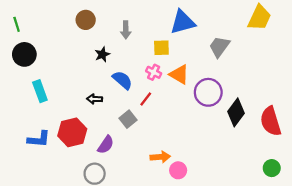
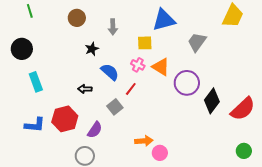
green line: (17, 24) -> (30, 11), moved
red semicircle: (271, 121) -> (243, 109), turned -116

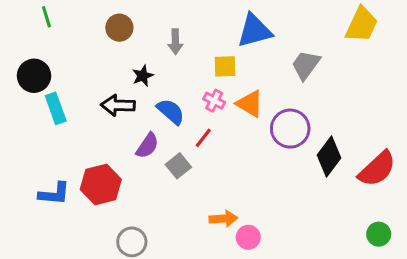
cyan rectangle: (36, 82) -> (56, 108), moved
black arrow: (85, 89) -> (118, 105), moved, size x1.5
purple semicircle: (95, 130) -> (147, 146), moved

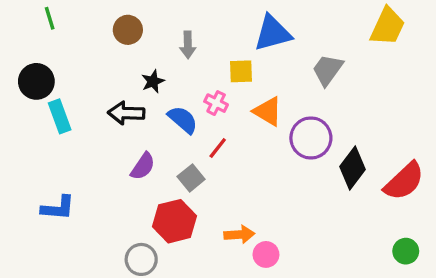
pink cross: (214, 101) -> (216, 103), moved
purple semicircle: (147, 146) -> (143, 166), moved
red hexagon: (101, 184) -> (174, 221), moved

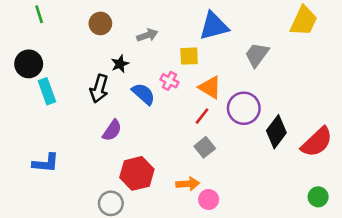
gray arrow: (188, 45) -> (147, 35), turned -108
black arrow: (126, 113) -> (99, 89), turned -76
red line: (218, 148) -> (202, 116), moved
gray square: (191, 178) -> (205, 147), moved

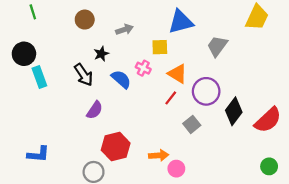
black arrow: (99, 89) -> (84, 75), turned -50
gray square: (205, 147) -> (192, 124), moved
blue L-shape: (46, 163) -> (38, 154), moved

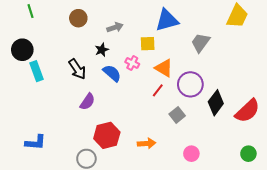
black star: (101, 54) -> (102, 50), moved
pink circle: (176, 169) -> (191, 154), moved

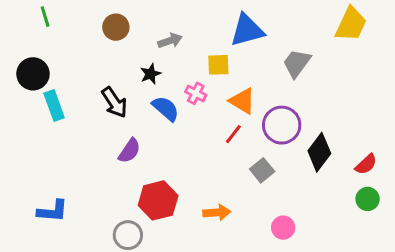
red semicircle: (247, 111) -> (366, 164), size x0.6
green circle: (248, 154) -> (368, 199), moved

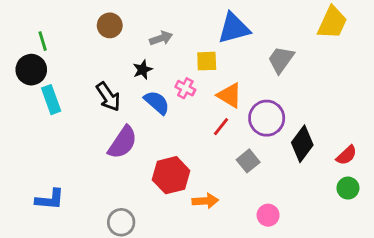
green line: (45, 17) -> (43, 41), moved
purple semicircle: (129, 151) -> (123, 142), size x1.4
red hexagon: (158, 200) -> (171, 175), moved

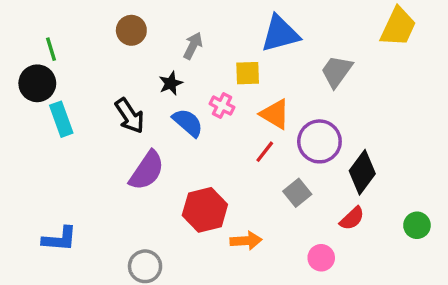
gray arrow: (161, 38) -> (193, 46), turned -45
red semicircle: (347, 155) -> (352, 218), moved

